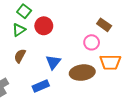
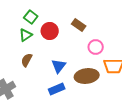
brown rectangle: (104, 25) -> (79, 25), moved
blue rectangle: (41, 86) -> (57, 89), moved

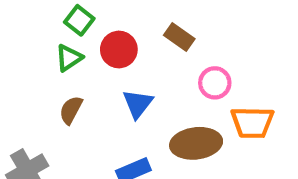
blue triangle: (59, 66) -> (138, 104), moved

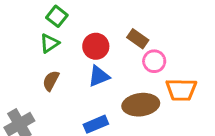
brown rectangle: (179, 37) -> (138, 39), moved
red circle: (119, 50) -> (96, 46), moved
blue triangle: (138, 104) -> (99, 76), turned 30

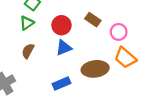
pink circle: (154, 61) -> (119, 32), moved
orange trapezoid: (181, 90) -> (125, 58), turned 40

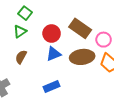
brown rectangle: (93, 20) -> (80, 28), size x1.5
brown ellipse: (95, 69) -> (82, 57), moved

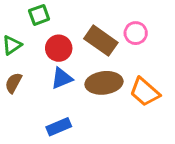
green square: (25, 13) -> (39, 15), moved, turned 32
pink circle: (104, 40) -> (136, 33), moved

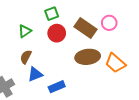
green square: (39, 15) -> (52, 14), moved
blue triangle: (62, 78) -> (35, 74), moved

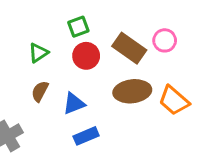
blue triangle: (35, 74) -> (74, 104), moved

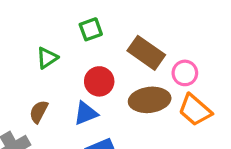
pink circle: (165, 40) -> (185, 73), moved
red circle: (86, 56) -> (99, 81), moved
brown semicircle: (40, 91) -> (39, 112), moved

